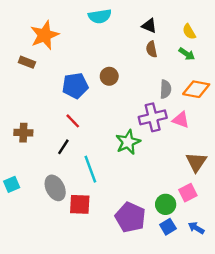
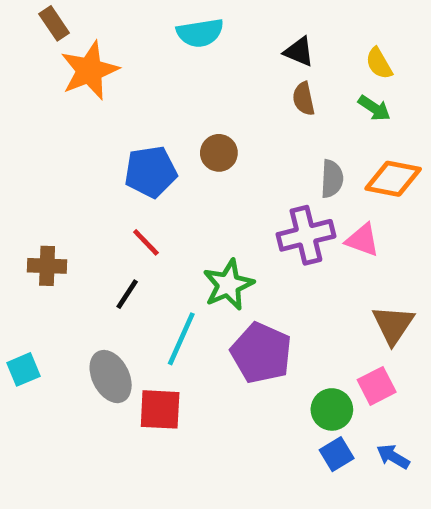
brown rectangle: (27, 62) -> (54, 23), moved, turned 35
green star: (128, 142) -> (228, 285), moved
cyan line: (90, 169) -> (181, 339), turned 44
purple pentagon: (130, 217) -> (261, 353), moved

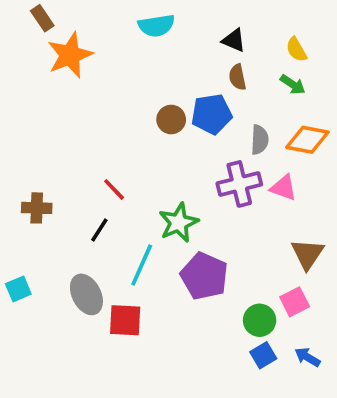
blue pentagon: (151, 172) -> (212, 114), moved

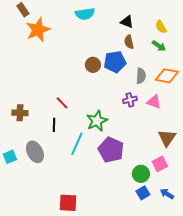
purple cross: (239, 184) -> (130, 100), size x0.6
black line: (99, 230) -> (54, 125), turned -32
gray ellipse: (86, 294) -> (35, 152), moved
red square: (125, 320) -> (68, 203), moved

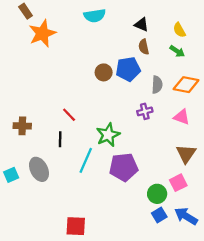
pink triangle: (154, 102) -> (182, 117), moved
purple pentagon: (111, 150) -> (124, 167), turned -30
blue arrow: (167, 194) -> (186, 216), size x1.5

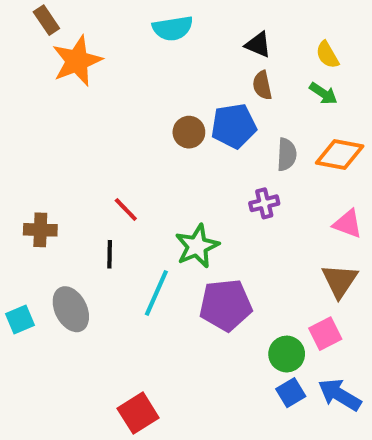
pink triangle: (182, 117) -> (348, 224), moved
red square: (76, 226) -> (138, 413), turned -35

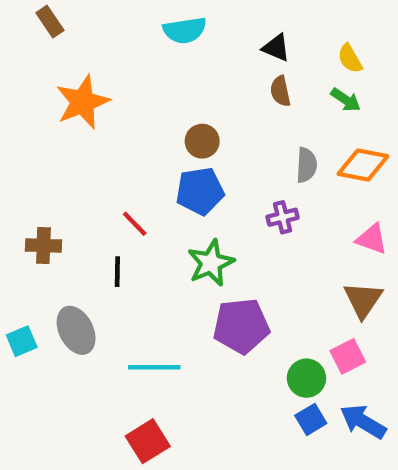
orange star: (77, 61) -> (83, 102), moved
blue pentagon: (234, 126) -> (200, 191), moved
cyan line: (156, 293) -> (154, 367), moved, turned 66

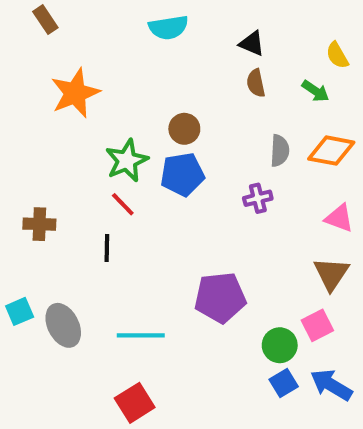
yellow semicircle: (350, 59) -> (337, 55), moved
green star: (211, 263) -> (127, 161), moved
gray ellipse: (76, 330) -> (63, 325), moved

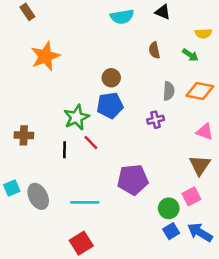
cyan semicircle: (168, 27) -> (122, 17), moved
black triangle: (252, 43) -> (163, 12), moved
yellow semicircle: (337, 55) -> (203, 33), turned -63
green star: (127, 161) -> (76, 117), moved
red line: (123, 204) -> (91, 142), moved

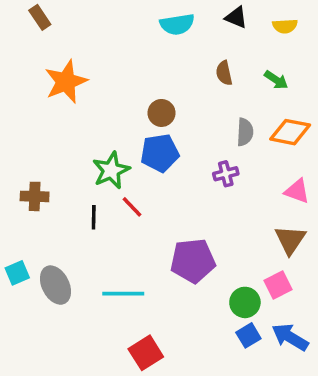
yellow semicircle: (203, 33) -> (285, 26), moved
red square: (81, 243) -> (146, 353), moved

